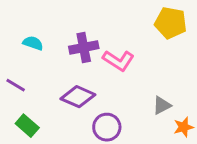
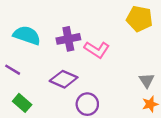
cyan semicircle: (33, 43) -> (27, 35), size x1.6
gray triangle: (162, 105) -> (147, 80), moved, turned -35

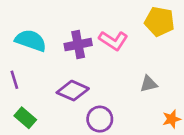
pink L-shape: (97, 50) -> (113, 40), moved
purple line: (13, 70) -> (14, 80), turned 42
gray triangle: (147, 80) -> (149, 84), moved, turned 49

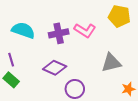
gray triangle: (149, 84) -> (111, 63), size x1.5
green rectangle: (25, 118) -> (11, 80), moved

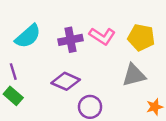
yellow pentagon: (119, 16) -> (141, 37), moved
cyan semicircle: (23, 30) -> (28, 36), turned 120

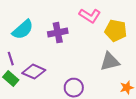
pink L-shape: (102, 36) -> (90, 16), moved
purple diamond: (66, 81) -> (34, 72), moved

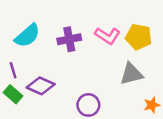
pink L-shape: (90, 16) -> (107, 36), moved

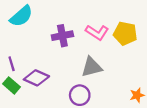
cyan semicircle: (27, 36) -> (21, 16), moved
gray triangle: (131, 74) -> (92, 67), moved

